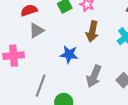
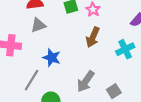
blue star: (69, 54) -> (52, 58), moved

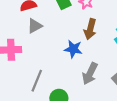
blue star: (52, 58) -> (73, 49), moved

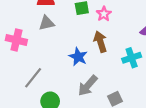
brown arrow: (90, 29) -> (100, 42), turned 132

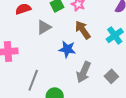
gray triangle: (47, 23) -> (44, 27), moved

